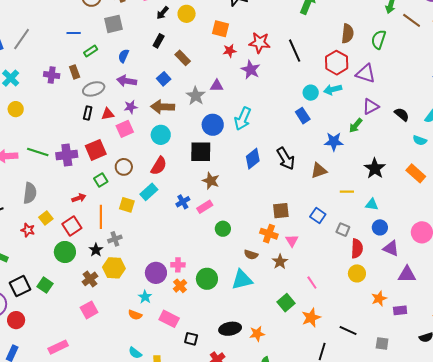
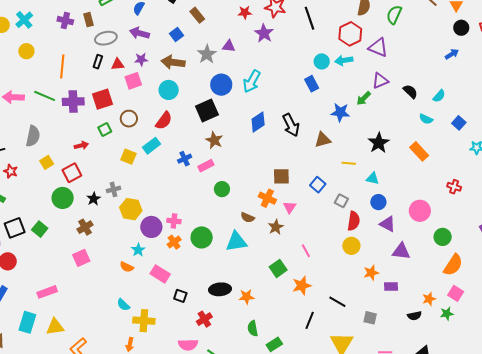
black square: (201, 152) -> (207, 110), turned -30
orange line: (101, 217) -> (62, 66), moved
red star: (28, 230) -> (11, 171), moved
yellow hexagon: (114, 268) -> (131, 209), moved

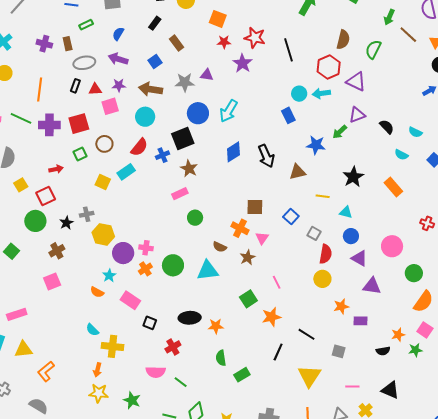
gray star: (207, 54) -> (185, 82), turned 30
cyan semicircle: (439, 96) -> (415, 132), turned 72
blue cross: (185, 159) -> (163, 155), moved

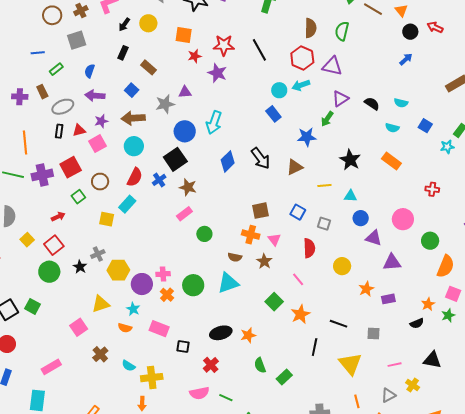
brown cross: (57, 251) -> (100, 354), moved
red semicircle: (326, 254) -> (309, 248), moved
yellow triangle: (23, 349) -> (101, 304), moved

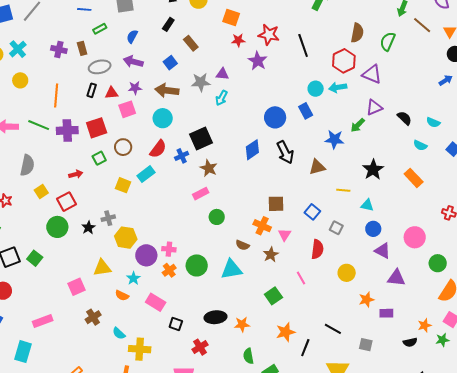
cyan arrow: (214, 123) -> (221, 98), moved, size x0.7
blue circle: (185, 131) -> (275, 117), moved
orange star: (300, 314) -> (286, 332), moved

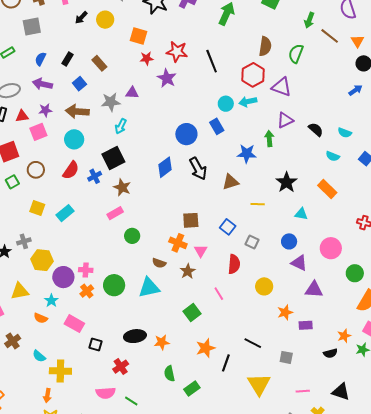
black rectangle: (168, 24) -> (67, 59), moved
cyan arrow: (221, 98) -> (121, 126), moved
green arrow: (358, 125) -> (269, 139), turned 133
cyan rectangle: (146, 174) -> (65, 213), moved
cyan triangle: (367, 205) -> (301, 214), moved

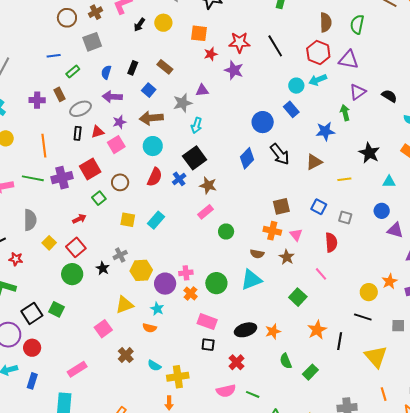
yellow circle: (264, 286) -> (369, 292), moved
pink rectangle: (74, 324) -> (207, 322), moved

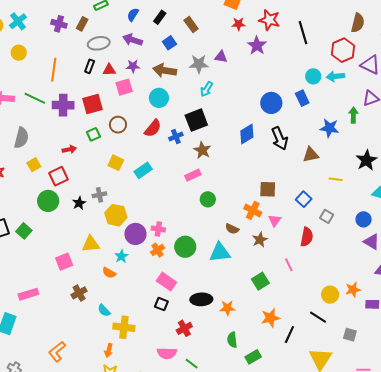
brown rectangle: (60, 94) -> (82, 24), turned 40

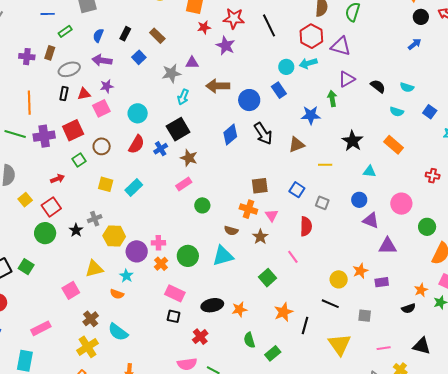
brown arrow: (165, 70) -> (218, 86), moved
cyan semicircle: (104, 310) -> (118, 332), size x1.5
yellow cross: (124, 327) -> (87, 347), moved, turned -30

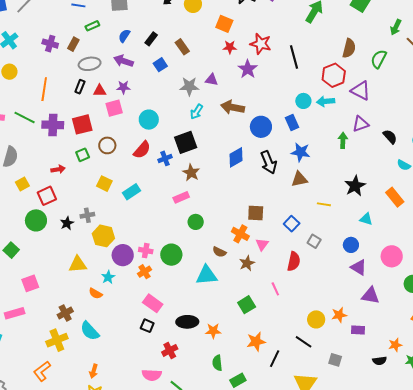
blue star: (311, 115) -> (301, 152), moved
green circle: (188, 256) -> (171, 255), moved
pink square: (71, 290) -> (30, 283), moved

